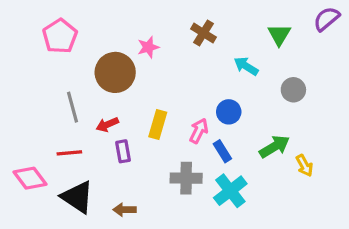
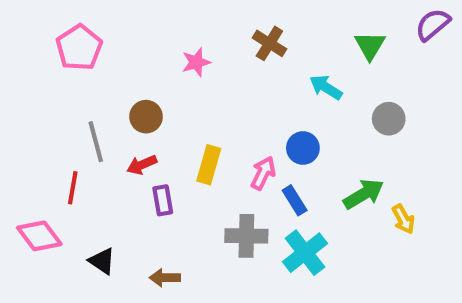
brown circle: (115, 72) -> (146, 117), moved, size x0.6
red line: (69, 153) -> (73, 188), moved, turned -75
black triangle: (77, 197) -> (102, 261), size x0.6

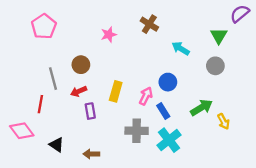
green triangle: (370, 45) -> (219, 36), moved

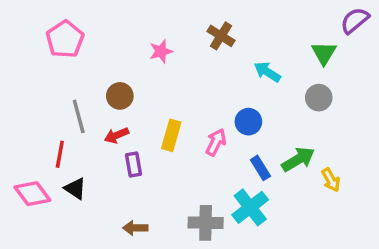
blue rectangle: (163, 111) -> (260, 168), moved
gray cross: (137, 131) -> (206, 223), moved
black triangle: (57, 145) -> (75, 189), moved

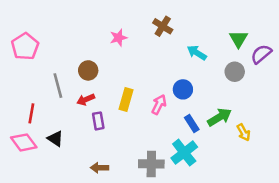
purple semicircle: (355, 20) -> (261, 54), moved
pink pentagon: (65, 39) -> (25, 46), moved
red line: (60, 154) -> (31, 113), moved

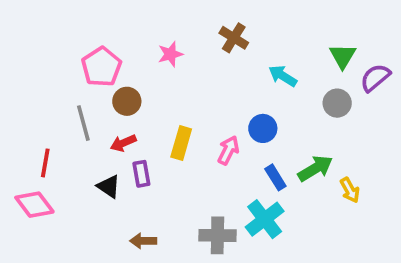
pink pentagon: (25, 46) -> (101, 67), moved
black triangle: (55, 139) -> (109, 186), moved

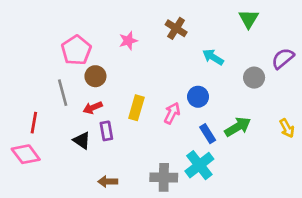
green triangle: (343, 56) -> (249, 19), moved
yellow arrow: (350, 190) -> (287, 128), moved

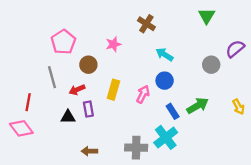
pink star: (128, 41) -> (113, 44), moved
cyan arrow: (213, 57) -> (165, 54), moved
brown circle: (95, 76) -> (88, 65), moved
black triangle: (82, 140) -> (68, 117), turned -35

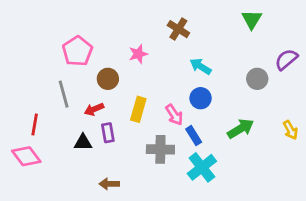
pink arrow: (143, 94) -> (174, 115), turned 120
blue rectangle: (173, 111) -> (194, 136), moved
gray cross: (136, 148) -> (160, 149), moved

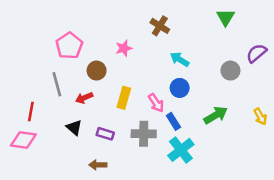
purple rectangle: (108, 133) -> (105, 134), moved, turned -63
black triangle: (83, 142) -> (74, 128), turned 42
pink diamond: (26, 156) -> (23, 140), turned -45

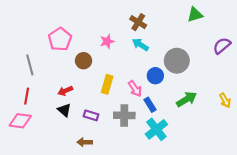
green triangle: (225, 17) -> (195, 15), turned 42
cyan arrow: (180, 59) -> (140, 45), moved
gray circle: (230, 71) -> (177, 61), moved, size x1.5
gray line: (57, 84) -> (30, 65), moved
red arrow: (84, 98) -> (65, 91), moved

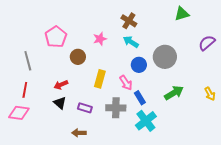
blue circle: (155, 76) -> (139, 65), moved

